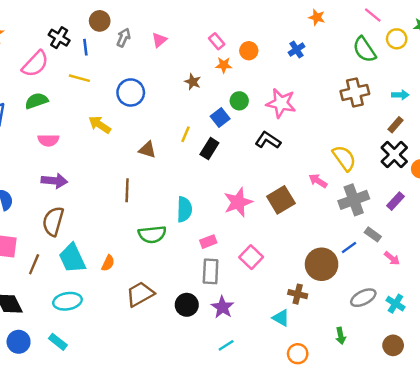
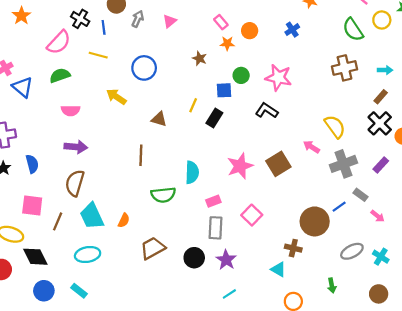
blue square: (220, 118) -> (224, 90), turned 35

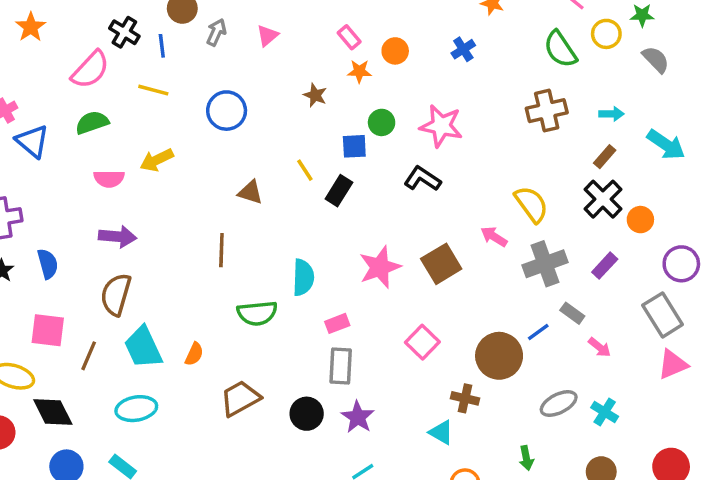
yellow arrow: (116, 97) -> (157, 160), moved, turned -60
yellow line: (193, 105) -> (305, 170), turned -56
pink square: (252, 215) -> (422, 342), moved

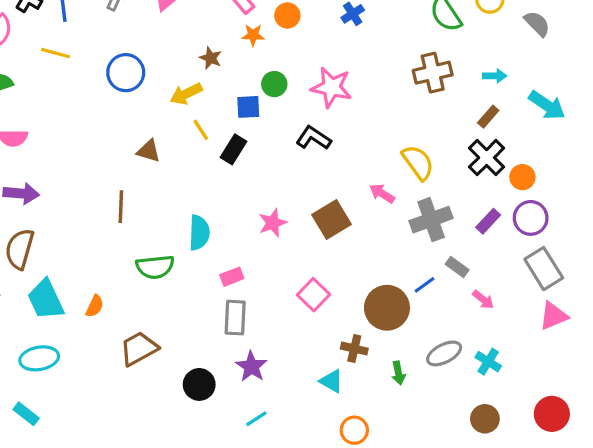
yellow arrow: (157, 160) -> (186, 94), moved
purple circle: (681, 264) -> (531, 218), moved
pink star: (380, 267) -> (273, 223), size x0.7
black circle: (307, 414) -> (199, 384), moved
green arrow: (526, 458) -> (398, 373), moved

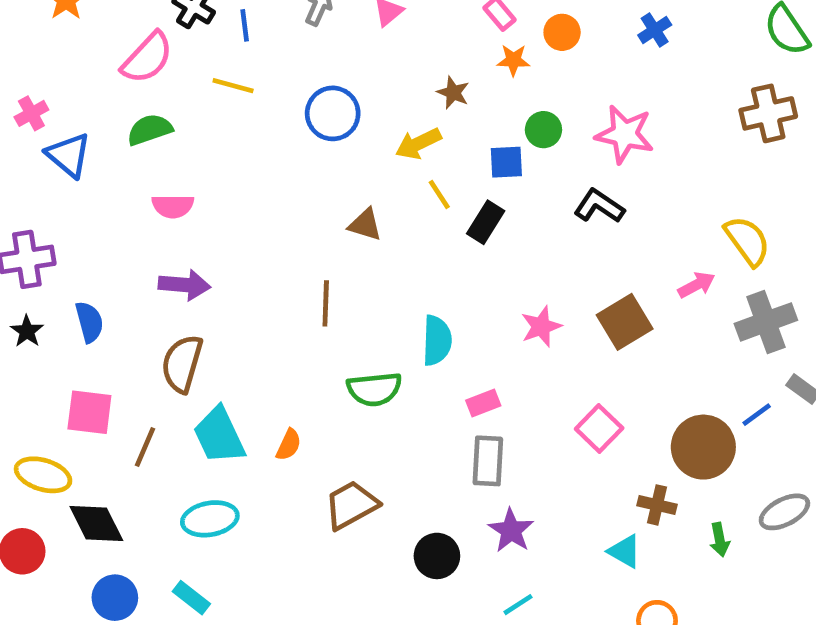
pink arrow: (382, 193) -> (696, 285), turned 120

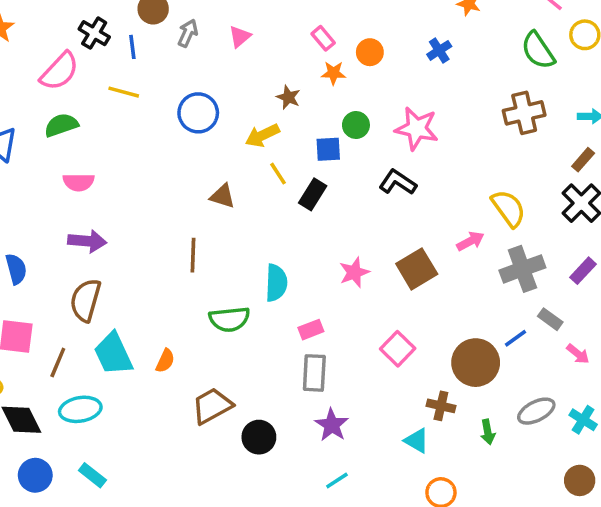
cyan ellipse: (210, 519) -> (80, 409), moved
black circle: (437, 556) -> (259, 437), moved

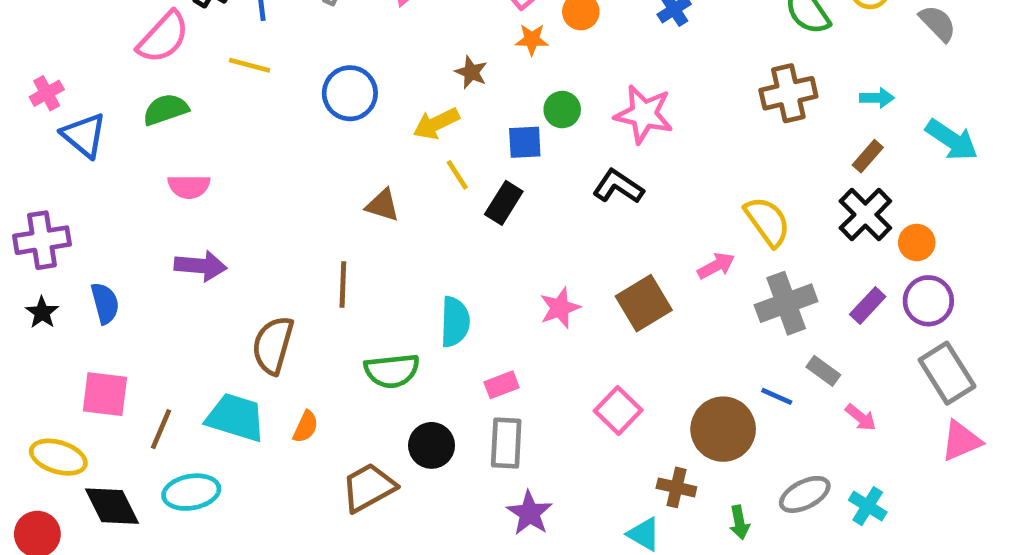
brown semicircle: (86, 300) -> (273, 345), moved
blue line: (515, 338) -> (777, 396), turned 60
cyan trapezoid: (113, 354) -> (236, 417), turned 132
black circle: (259, 437) -> (432, 445), moved

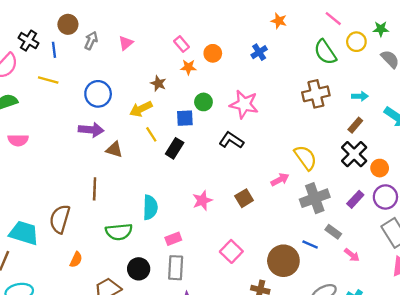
purple arrow: (201, 266) -> (91, 130), moved
brown square: (644, 303) -> (244, 198), size x0.7
cyan trapezoid: (236, 417) -> (24, 233), moved

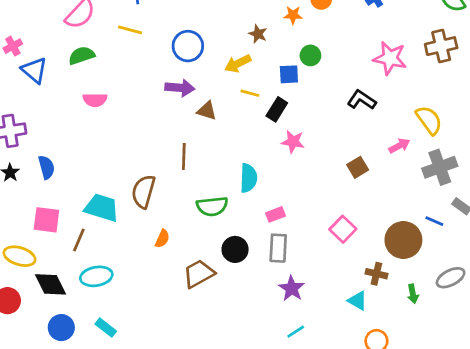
pink star: (244, 104) -> (390, 58), moved
yellow line: (151, 134) -> (250, 93), turned -42
black L-shape: (231, 140) -> (362, 100), moved
pink star: (202, 200) -> (293, 142), moved, turned 30

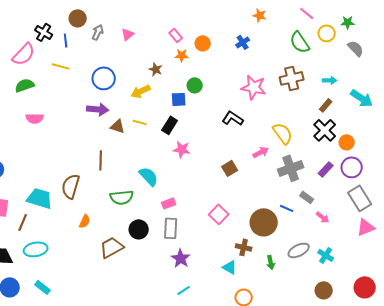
yellow line: (250, 93) -> (140, 122), moved
cyan semicircle: (249, 178) -> (149, 176), turned -45

